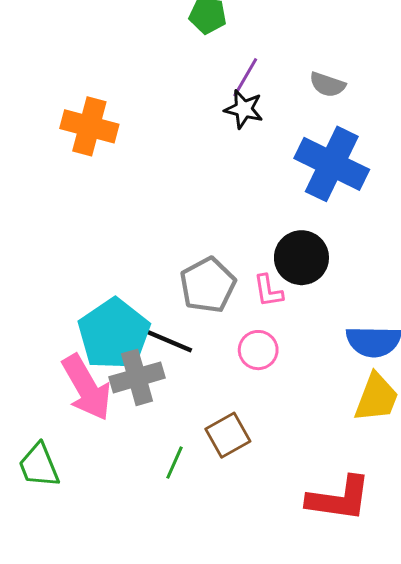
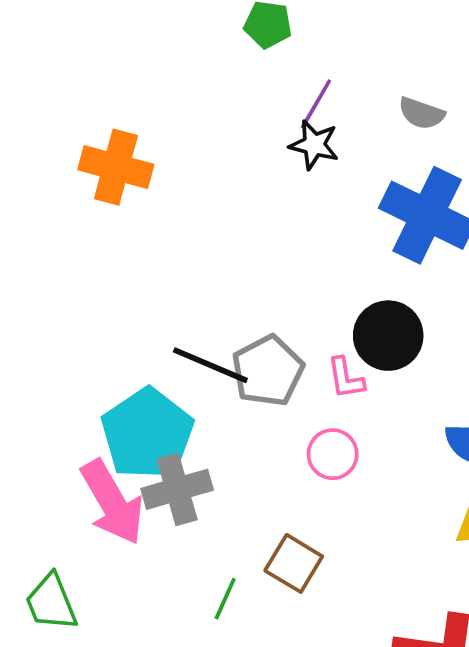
black line: (163, 338) -> (210, 365), moved
brown square: (228, 435) -> (294, 563), turned -30

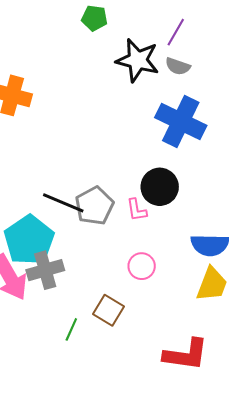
purple line: (316, 104) -> (176, 32), moved
black star: (314, 145) -> (138, 60), moved, size x1.6
pink circle: (333, 454) -> (142, 266), moved

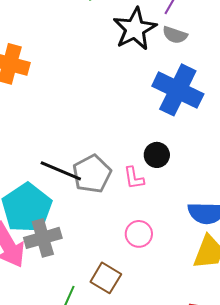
black star: (138, 60) -> (135, 29), turned 30
black circle: (160, 187) -> (157, 155), size x0.7

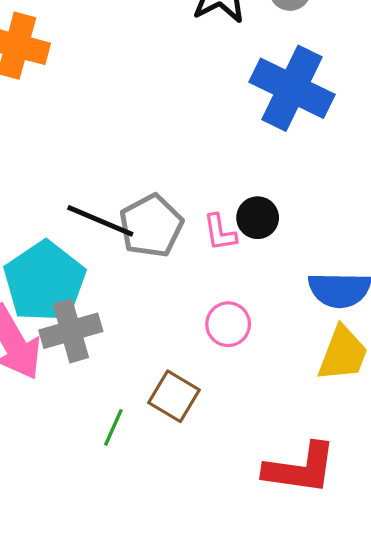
black circle: (157, 155) -> (258, 218), moved

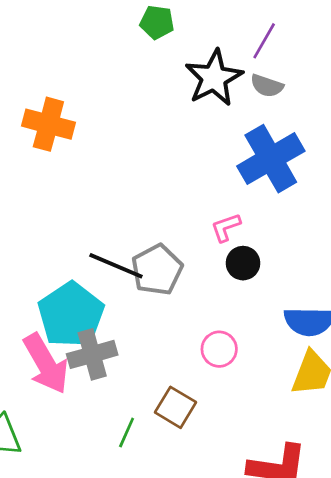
blue cross: (292, 88) -> (271, 159), turned 34
pink L-shape: (220, 232) -> (226, 227), moved, turned 80

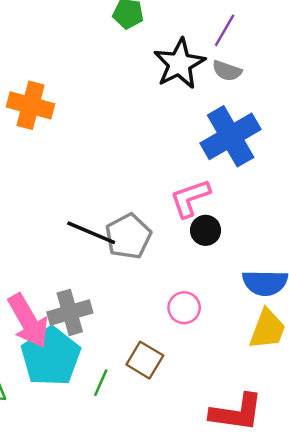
pink L-shape: (226, 227) -> (190, 198), size x1.5
cyan pentagon: (71, 315) -> (51, 357), moved

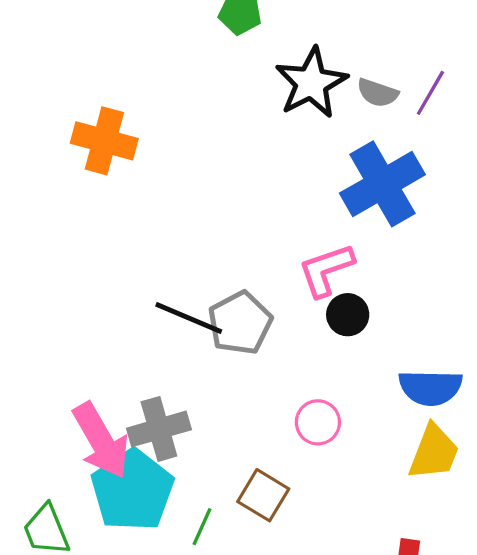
purple line: (225, 30) -> (430, 93), moved

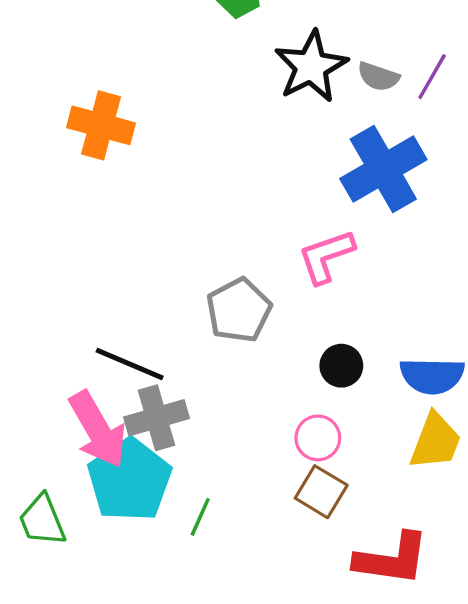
black circle: (348, 315) -> (341, 366), moved
black line: (189, 318) -> (130, 364), moved
pink circle: (318, 422) -> (318, 438), moved
brown square: (263, 495) -> (321, 492), moved

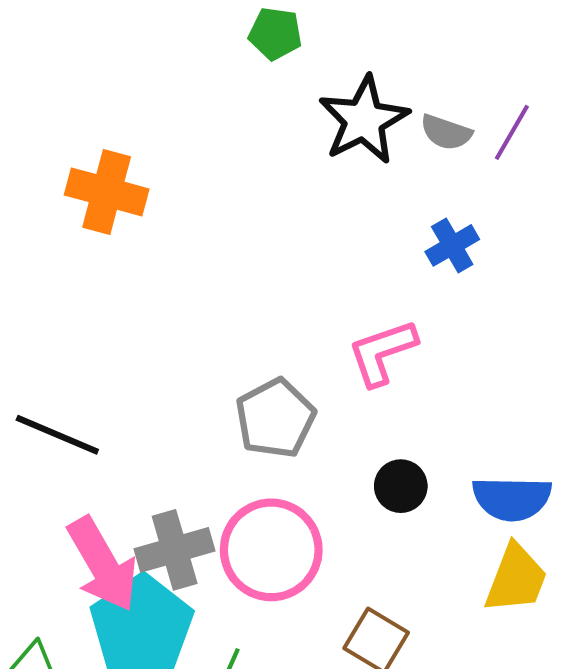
blue cross: (383, 169) -> (452, 245), size x0.5
black line: (130, 364) -> (57, 435), moved
pink circle: (318, 438) -> (271, 550), moved, size x1.8

